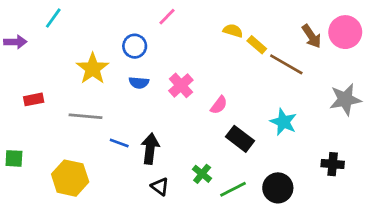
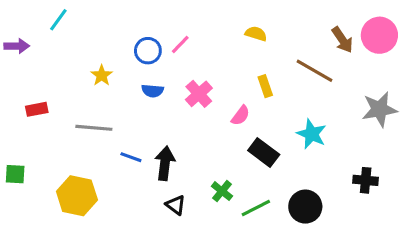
pink line: (167, 17) -> (180, 44), moved
yellow rectangle: (257, 45) -> (265, 86), moved, turned 30
yellow star: (93, 69) -> (102, 75), size x0.6

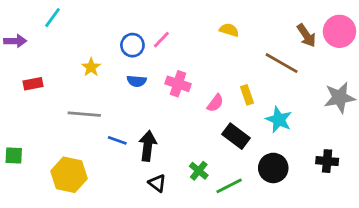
yellow rectangle: (265, 86) -> (247, 95), moved
pink cross: (199, 94) -> (178, 84), turned -30
red rectangle: (37, 109) -> (33, 84), moved
black circle: (305, 207) -> (273, 168), moved

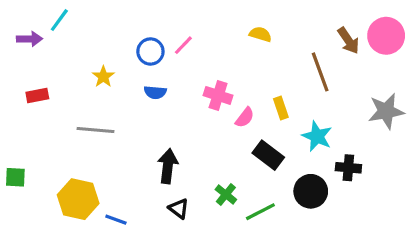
purple arrow: (15, 41) -> (29, 39), moved
brown line: (282, 63) -> (320, 72), turned 40
pink cross: (178, 84) -> (218, 95), moved
blue line: (117, 140) -> (116, 220), moved
black cross: (327, 161) -> (348, 168), moved

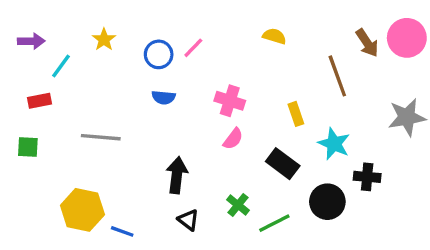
cyan line: (59, 20) -> (61, 66), moved
yellow star: (103, 77) -> (104, 40), moved
pink semicircle: (245, 117) -> (233, 139), moved
green square: (15, 177) -> (28, 147), moved

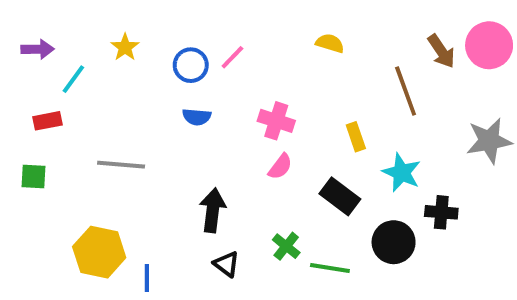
green line: (274, 223) -> (330, 268), turned 36
blue line: (122, 231) -> (147, 278), turned 70

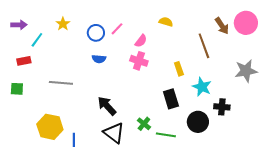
pink semicircle: (280, 167) -> (141, 41), moved
black rectangle: (340, 196) -> (171, 99), turned 36
black arrow: (213, 210) -> (107, 106), turned -50
black triangle: (227, 264) -> (114, 133), size x1.6

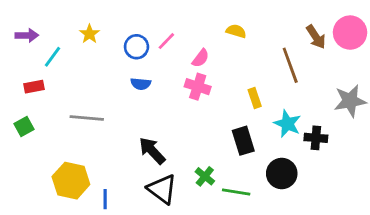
green square: (17, 89) -> (24, 126), turned -32
black cross: (222, 107) -> (316, 138), moved

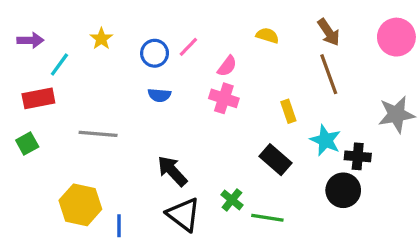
brown arrow: (316, 37) -> (329, 32), moved
red rectangle: (34, 87) -> (38, 98), size x1.4
black rectangle: (243, 141) -> (275, 160), turned -32
black circle: (282, 173) -> (343, 190), moved

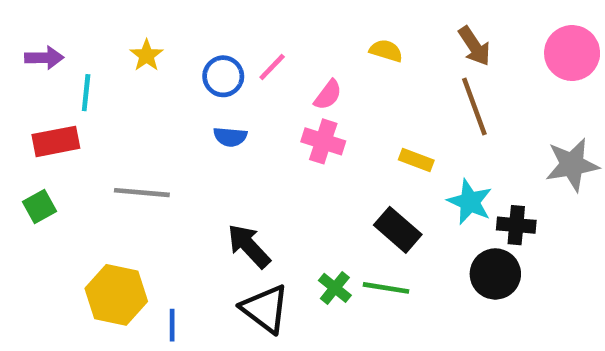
cyan line: (59, 64) -> (86, 93), turned -30
yellow rectangle: (288, 111) -> (416, 160), turned -50
green line: (267, 218) -> (386, 288), moved

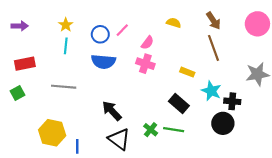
cyan line: (86, 93) -> (66, 46), moved
blue semicircle: (230, 137) -> (103, 62), size x1.6

